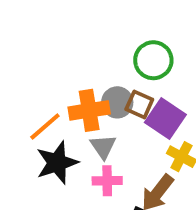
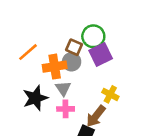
brown square: (139, 104) -> (74, 47), moved
purple square: (165, 118) -> (101, 54), moved, turned 30
orange line: (45, 127) -> (28, 52), moved

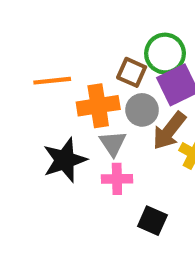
orange line: (28, 52) -> (52, 81), turned 35
gray circle: (72, 62) -> (142, 110), moved
brown arrow: (96, 116) -> (169, 131), moved

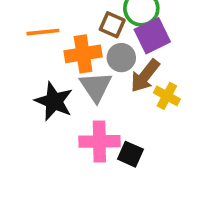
gray triangle: (113, 143) -> (96, 87), size x1.4
black star: (65, 160) -> (54, 101), turned -30
pink cross: (117, 179) -> (99, 141), moved, size x1.5

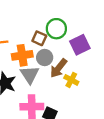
purple square: (152, 36) -> (80, 45), moved

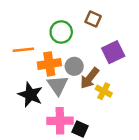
green circle: (56, 29) -> (61, 32), moved
brown square: (39, 38) -> (93, 19), moved

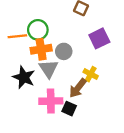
green circle: (61, 32) -> (38, 30), moved
brown arrow: (90, 78) -> (78, 88), moved

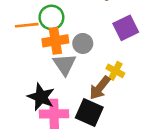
black star: (24, 77) -> (41, 97), moved
pink cross: (51, 101) -> (54, 114), moved
black square: (69, 109) -> (89, 113), size x1.5

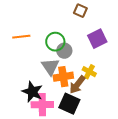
green circle: (51, 17) -> (55, 42), moved
orange cross: (55, 41) -> (63, 77), moved

